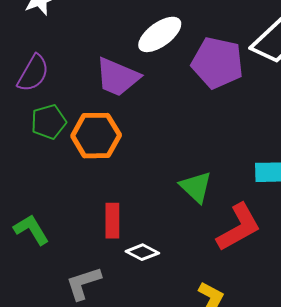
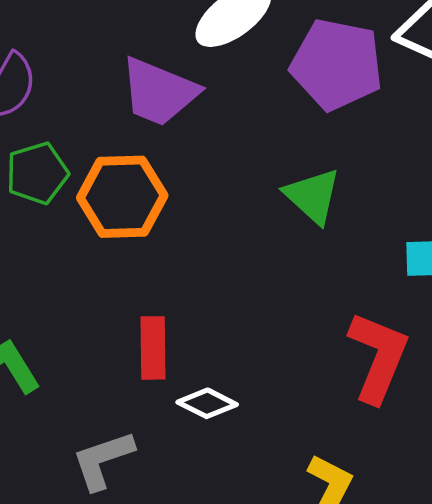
green triangle: (196, 187) -> (313, 196), moved
red L-shape: (239, 227) -> (378, 357), turned -38

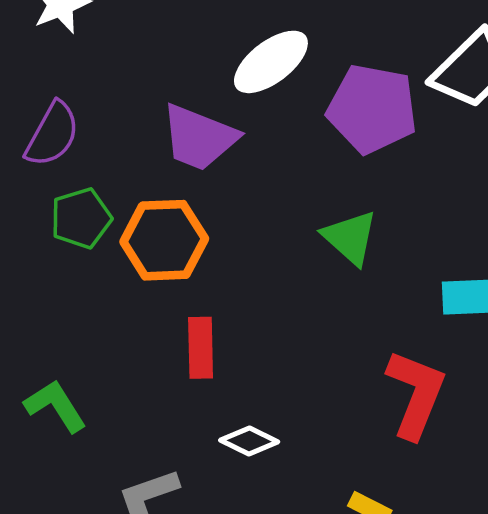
red rectangle: (153, 348) -> (201, 348), moved

